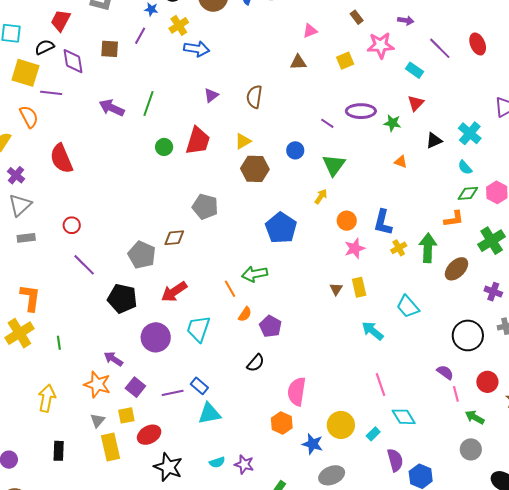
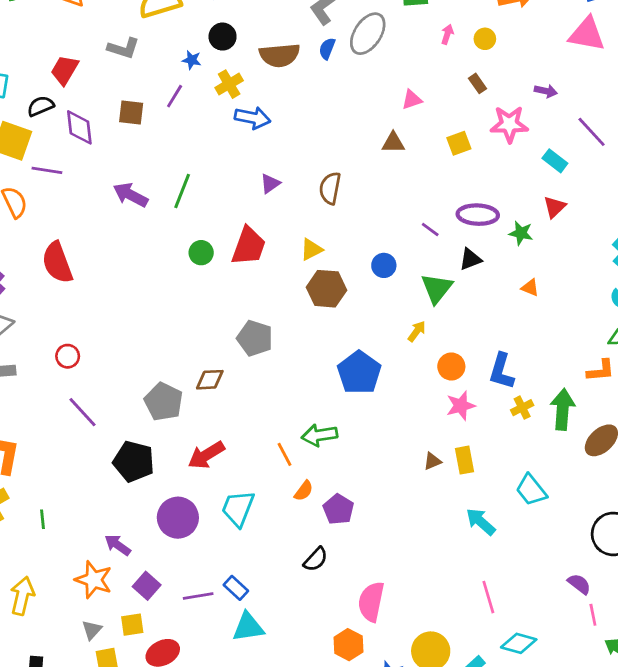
black triangle: (434, 141) -> (470, 259), moved
brown triangle: (336, 289) -> (432, 461), turned 32
cyan diamond: (404, 417) -> (519, 643), turned -45

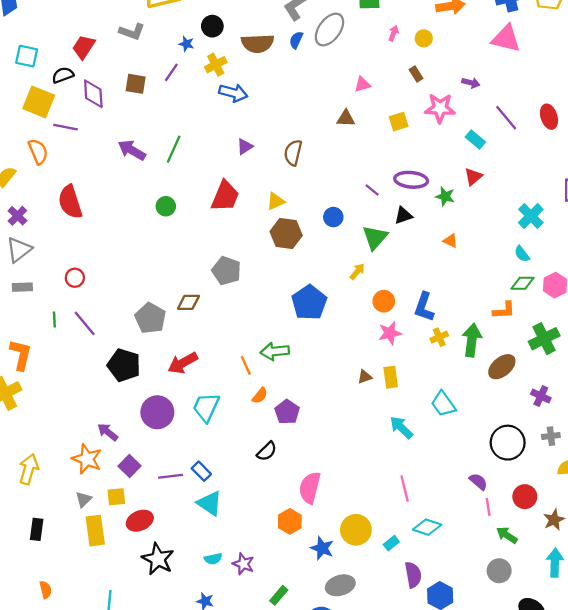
green circle: (201, 253) -> (166, 206), moved
green line: (42, 519) -> (54, 319), moved
cyan triangle: (248, 627) -> (210, 503), turned 40

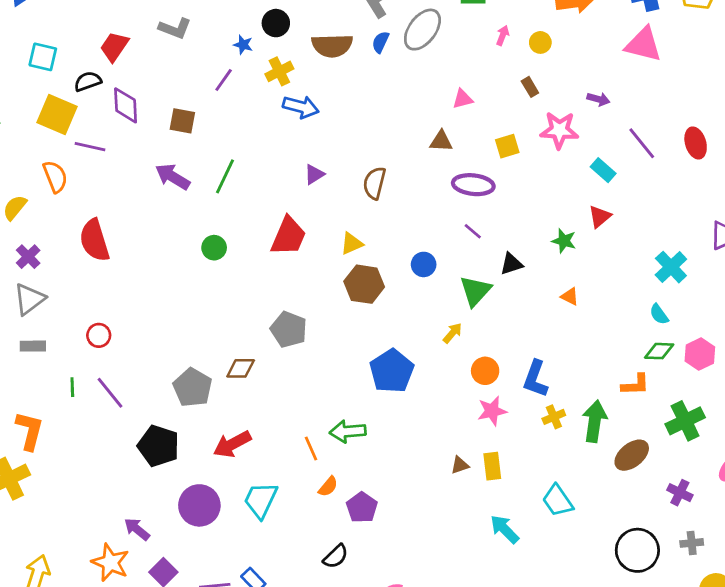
brown square: (136, 84) -> (182, 121), moved
purple ellipse: (411, 180) -> (473, 185), moved

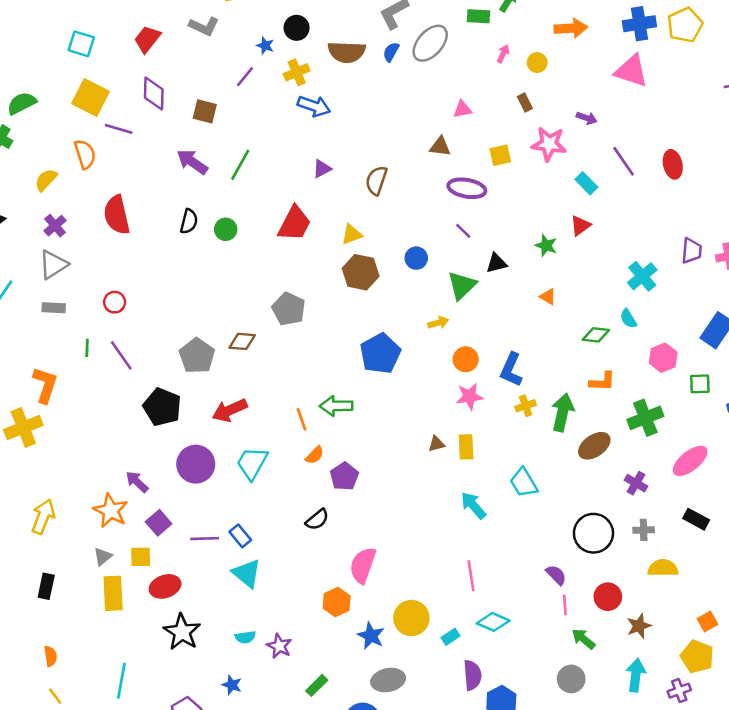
black semicircle: (88, 81) -> (189, 221), moved, turned 120
yellow arrow: (453, 333) -> (438, 323), turned 30
green diamond: (659, 351) -> (596, 335), moved

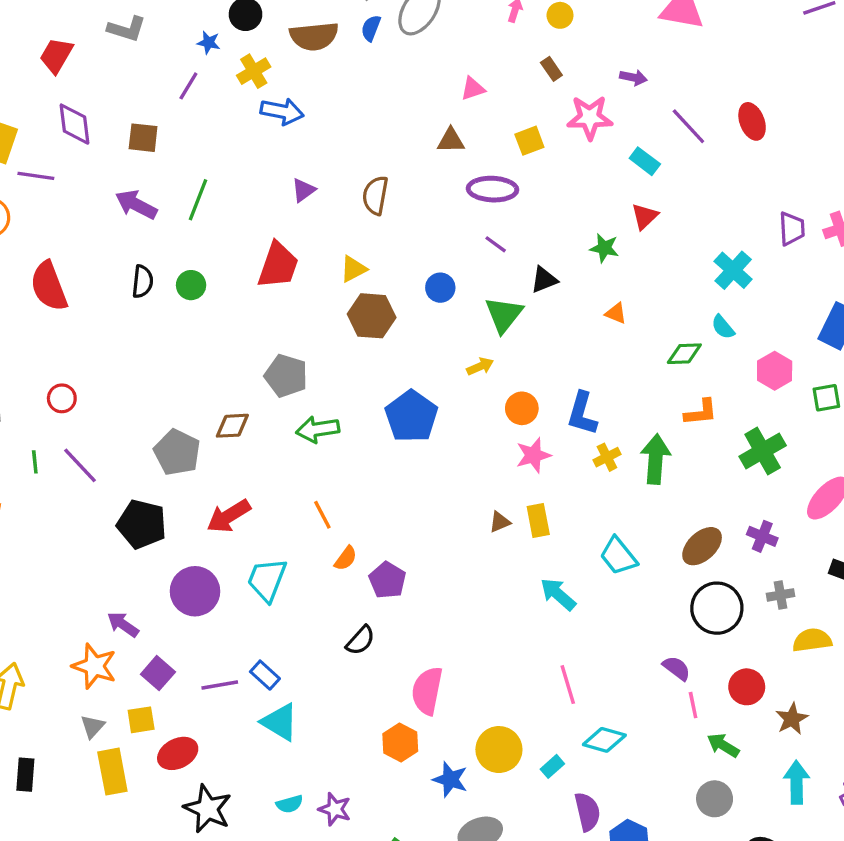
green arrow: (336, 406) -> (318, 429), moved
brown ellipse: (594, 446) -> (702, 546), moved

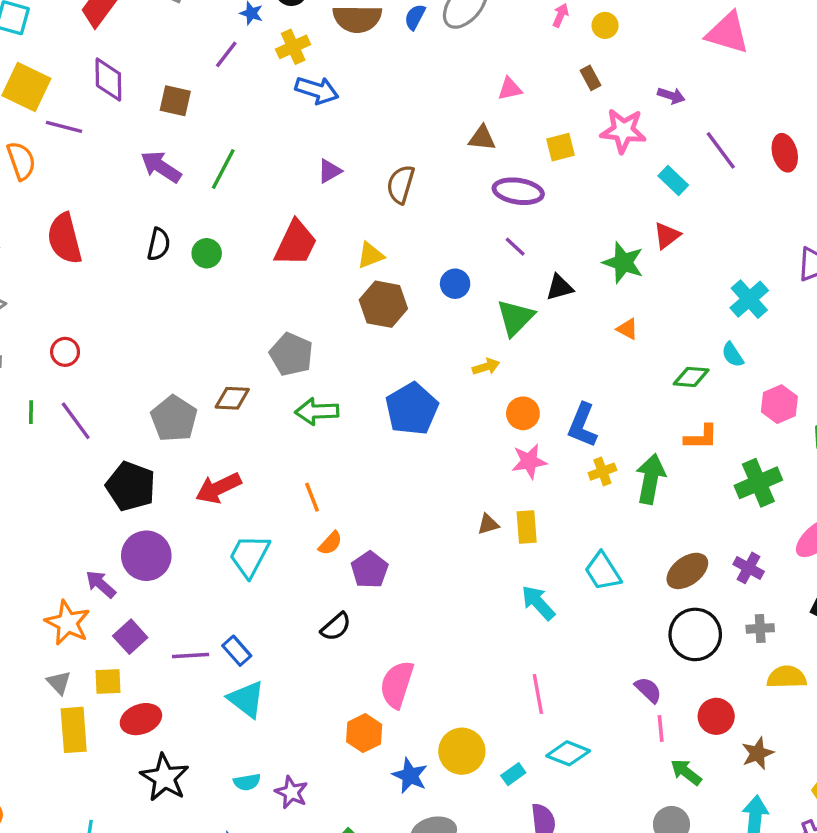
green star: (604, 248) -> (623, 263), size x1.4
purple circle: (195, 591) -> (146, 556), moved
gray triangle: (92, 726) -> (59, 683), turned -32

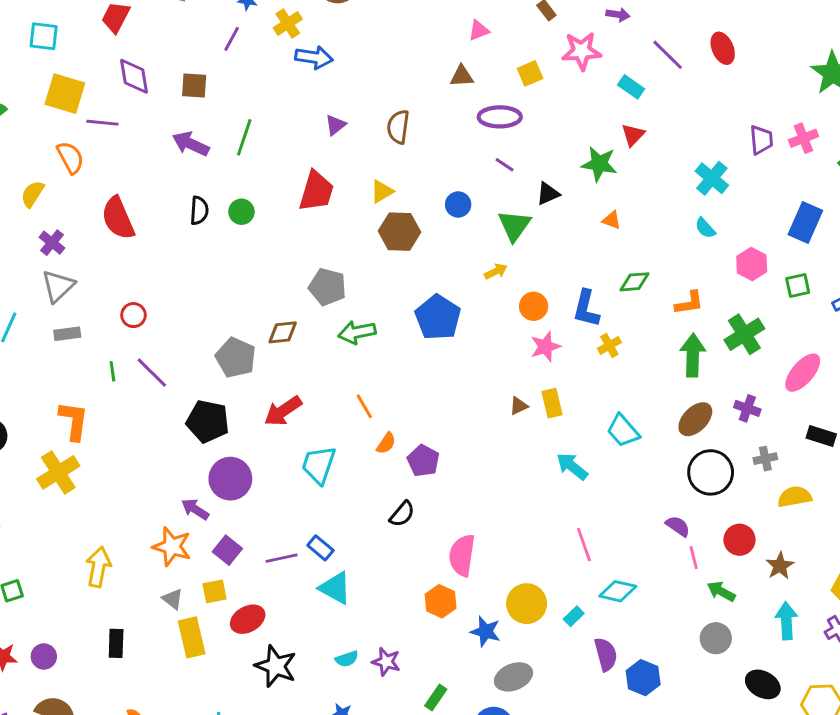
green diamond: (691, 377) -> (634, 282), moved
green arrow: (651, 479) -> (693, 355), moved

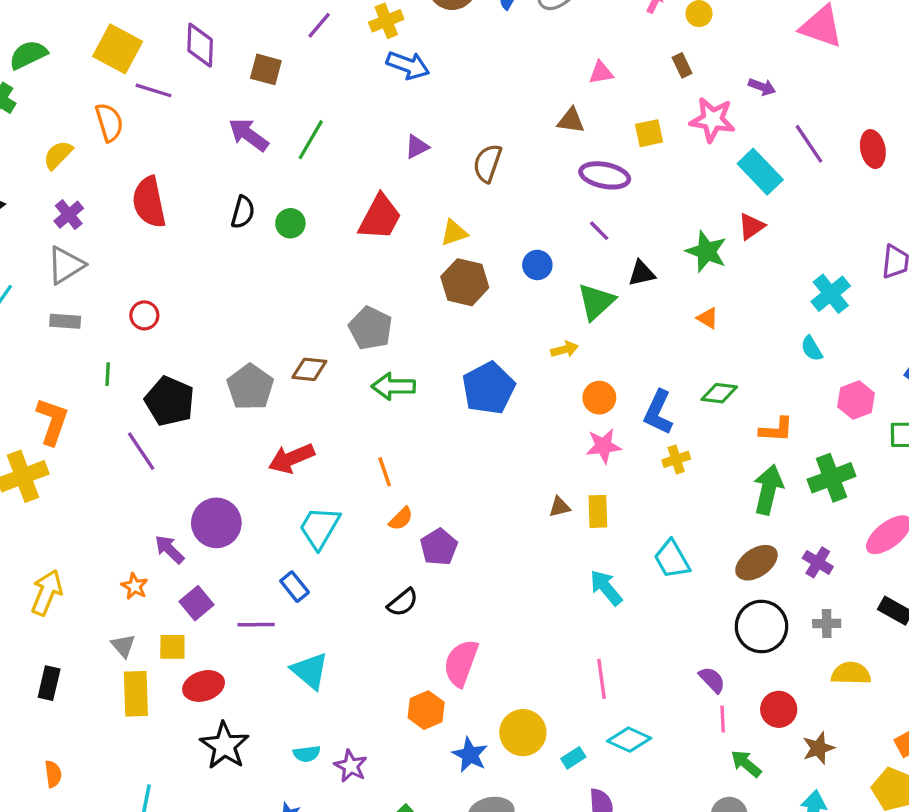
cyan rectangle: (631, 87) -> (760, 172), size x1.5
purple line: (152, 373) -> (141, 451), moved
black pentagon: (208, 421) -> (170, 401), moved
orange star: (172, 547) -> (135, 586), size x0.6
blue rectangle: (320, 548) -> (295, 587), moved

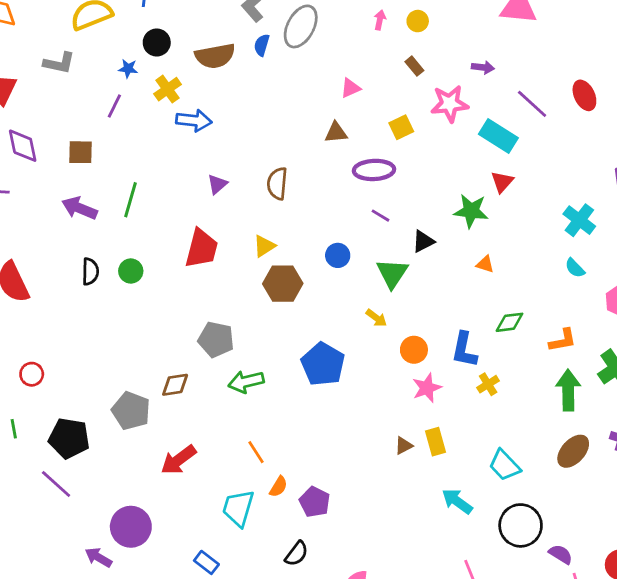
yellow arrow: (565, 349) -> (376, 318), turned 65
cyan trapezoid: (319, 528) -> (238, 508), moved
black circle: (761, 626) -> (521, 525), moved

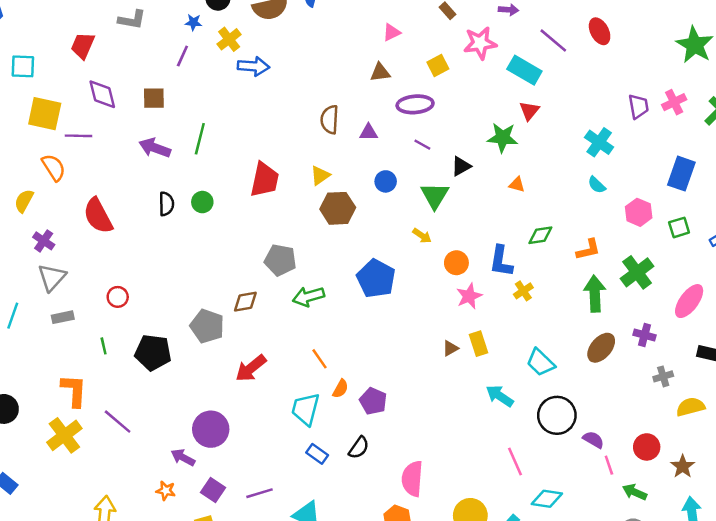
purple triangle: (217, 184) -> (369, 132), moved, turned 42
purple line: (56, 484) -> (118, 422), moved
blue rectangle: (206, 562) -> (317, 454), moved

